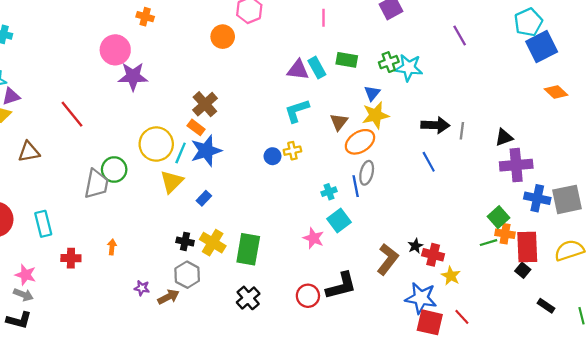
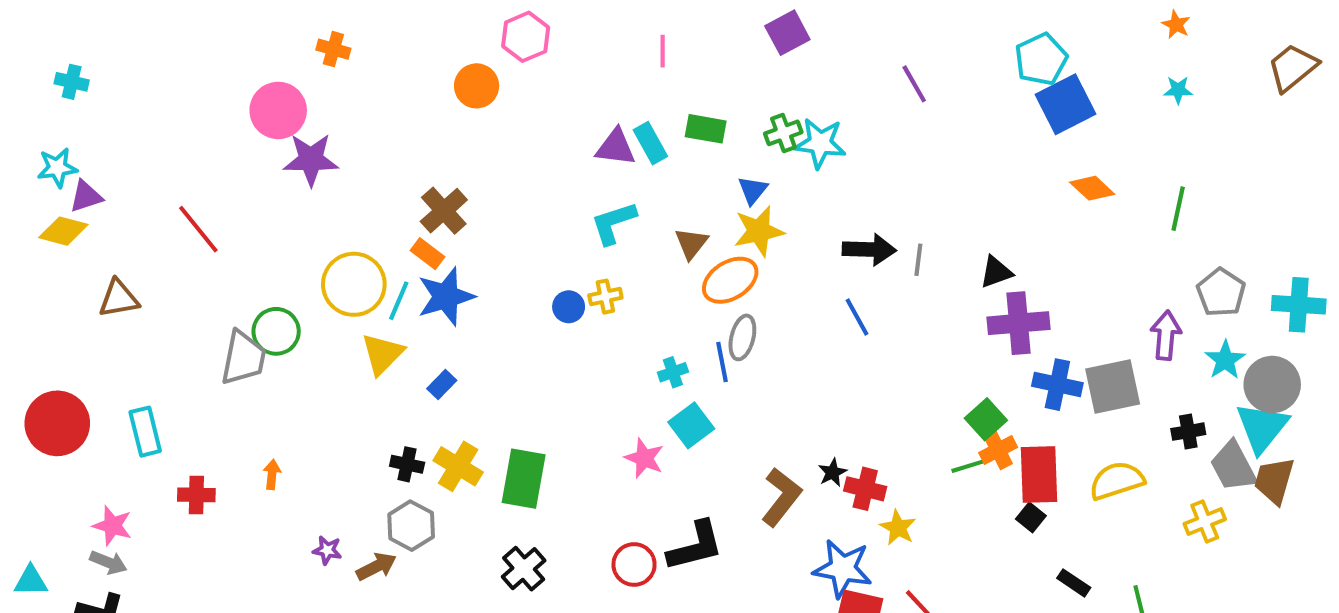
orange cross: (505, 234) -> (998, 450), turned -36

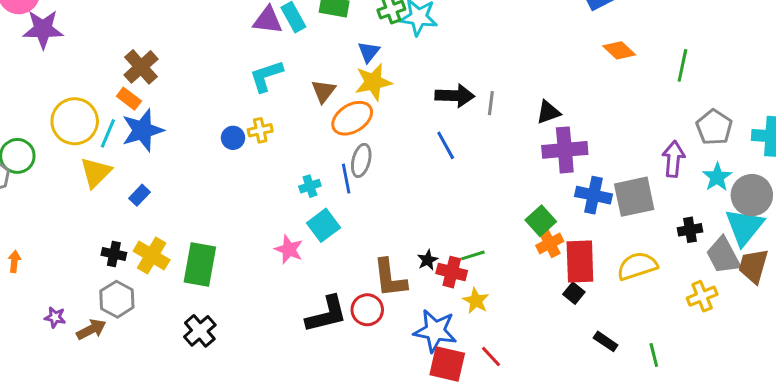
green line: (967, 466) -> (473, 255), moved
brown L-shape: (781, 497) -> (390, 278), turned 135
red circle: (634, 564) -> (367, 310), moved

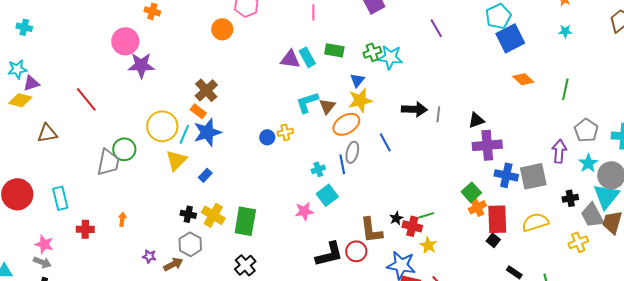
cyan L-shape: (266, 76) -> (307, 102), moved
blue line: (446, 145) -> (385, 142), moved
pink star: (289, 249) -> (304, 211), turned -30

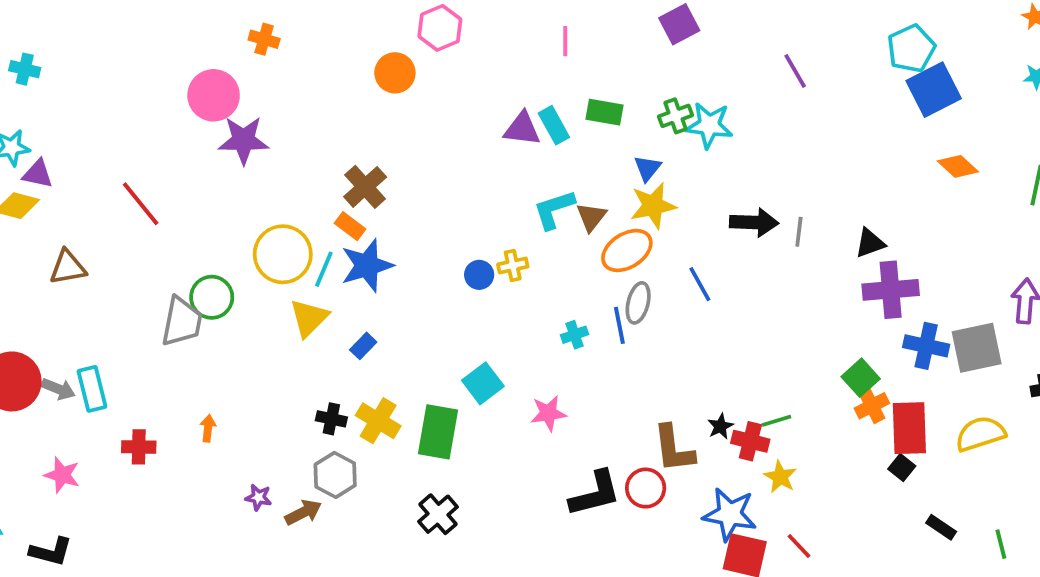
purple triangle: (31, 83) -> (38, 174), turned 30
cyan square: (327, 195) -> (483, 383), moved
gray arrow: (42, 262) -> (58, 389), moved

